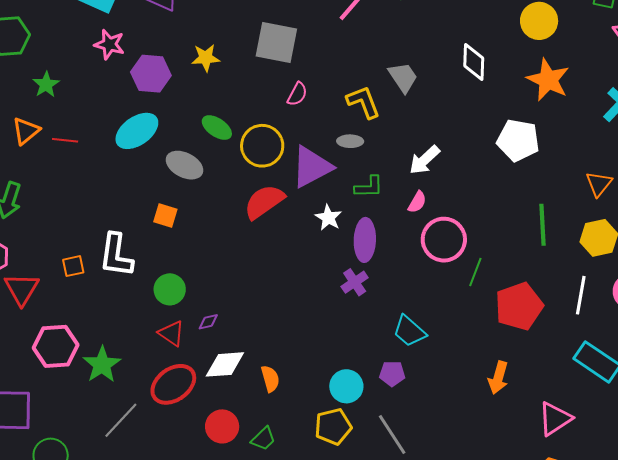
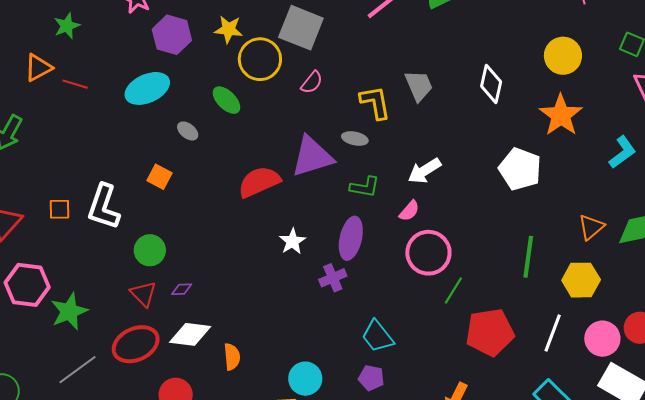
yellow circle: (262, 146) -> (260, 59), moved
gray ellipse: (184, 165) -> (188, 131), size x0.6
white star: (328, 218) -> (292, 241), moved
purple pentagon: (392, 374) -> (371, 378), moved

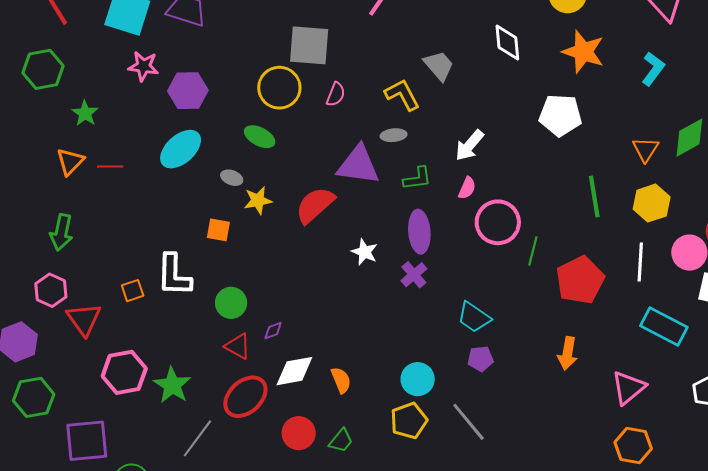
yellow star: (229, 29) -> (258, 200), moved
purple triangle: (312, 157) -> (358, 165), turned 42

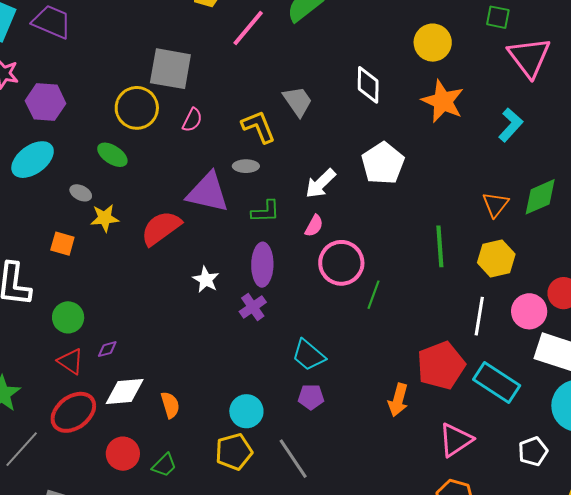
white pentagon: (560, 115) -> (383, 163), moved, turned 30
red pentagon: (580, 280) -> (441, 365), moved

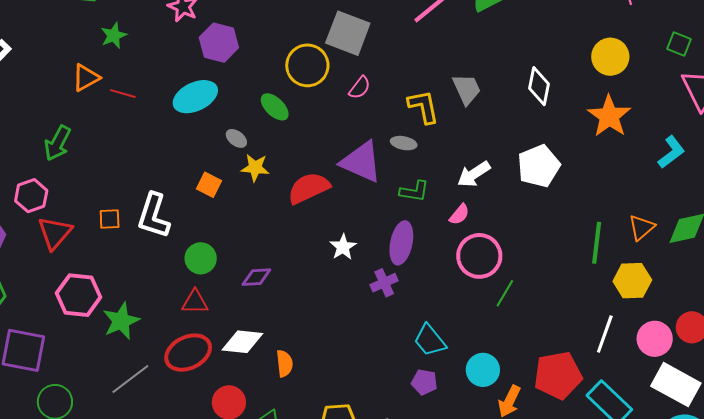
green line: (440, 246) -> (597, 243), moved
purple diamond: (107, 349) -> (256, 277), moved, size x1.4
red triangle: (71, 361) -> (195, 302), turned -44
cyan circle: (246, 411) -> (483, 370), moved

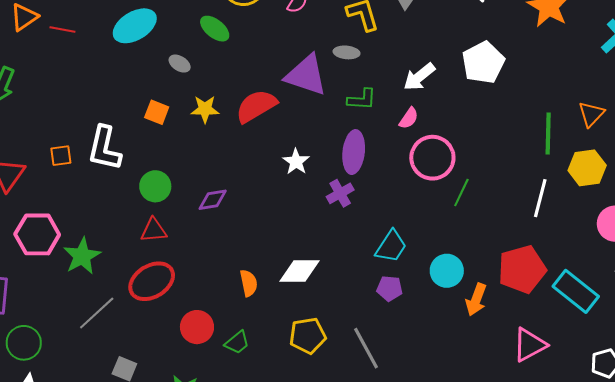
yellow star: (255, 168) -> (205, 109), moved
white line: (605, 334) -> (540, 198), moved
cyan trapezoid: (430, 340) -> (391, 246), turned -102
white diamond: (242, 342) -> (299, 271), moved

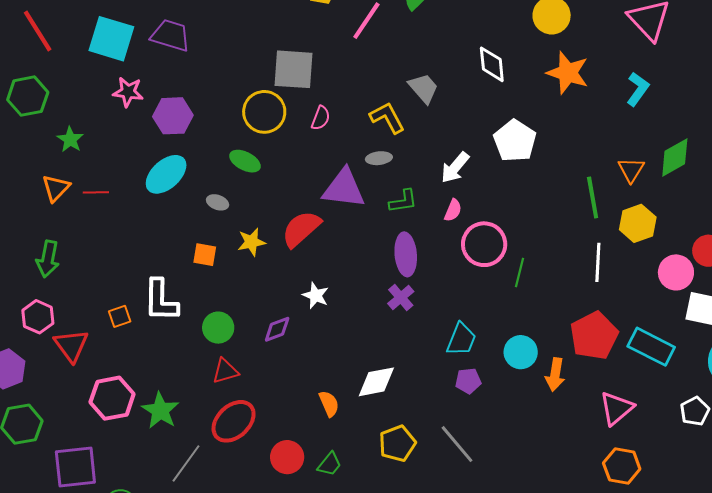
white star: (296, 162) -> (316, 295), moved

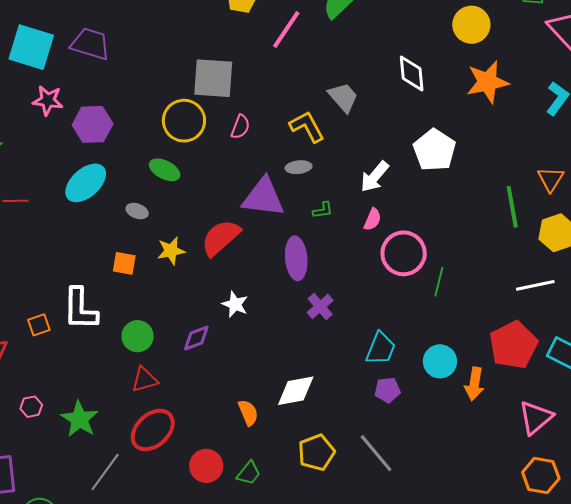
orange star: (568, 73) -> (488, 82), turned -30
green L-shape: (403, 201) -> (323, 210), size x0.7
purple ellipse: (406, 254) -> (296, 258), moved
white line: (598, 262) -> (535, 285), moved, turned 75
pink hexagon: (112, 398) -> (31, 407), size x0.5

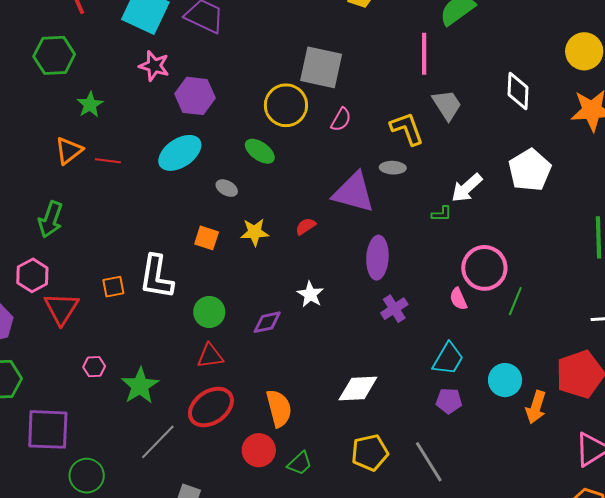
pink line: (286, 30) -> (424, 54), moved, turned -42
green L-shape: (323, 210) -> (442, 214), moved
pink semicircle: (373, 219) -> (458, 299), moved, turned 125
red semicircle: (221, 238) -> (306, 226), size x0.5
orange semicircle: (248, 413) -> (279, 408), moved, size x1.4

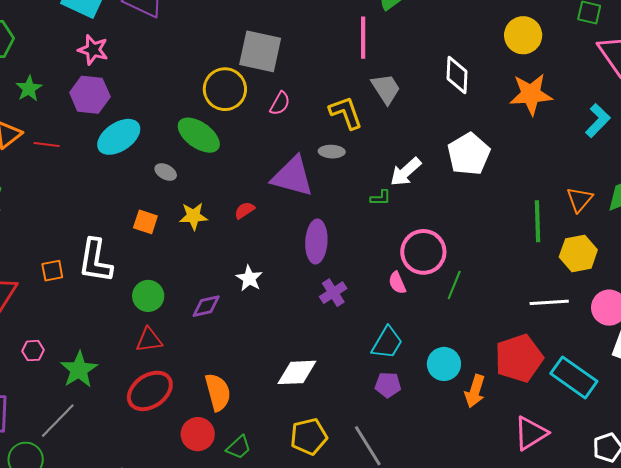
purple hexagon: (195, 96) -> (90, 95), moved
green ellipse: (260, 151) -> (199, 135), size x1.4
gray line: (158, 442) -> (58, 421), moved

